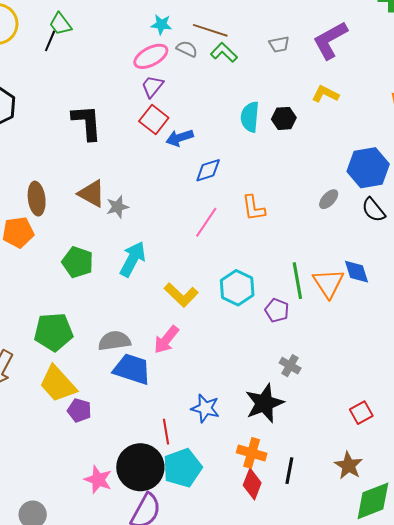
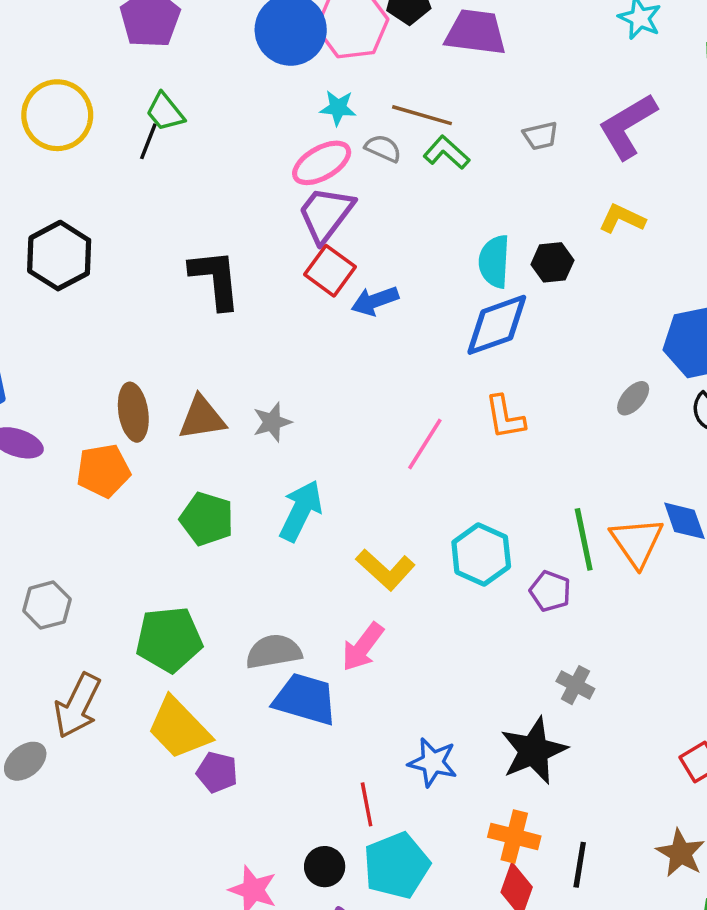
purple trapezoid: (152, 86) -> (326, 214), size x1.5
blue diamond: (208, 170) -> (497, 325), moved, size x1.5
brown triangle: (92, 193) -> (202, 418), moved, turned -36
black circle: (140, 467) -> (325, 867), size x0.5

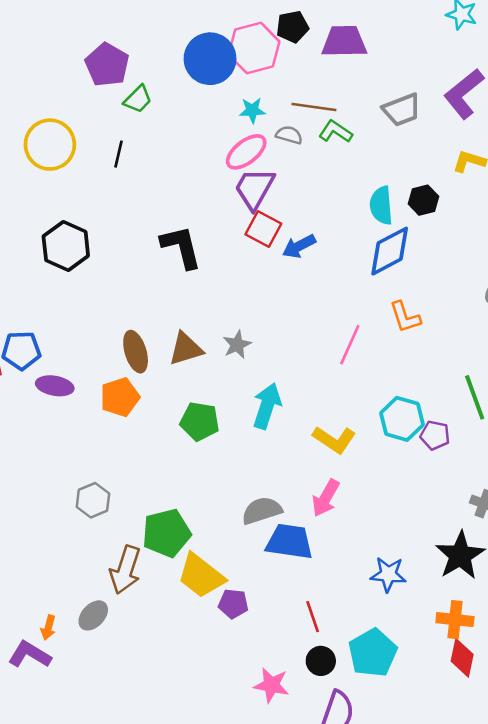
green trapezoid: (165, 112) -> (138, 99), moved, turned -88
gray trapezoid: (540, 136) -> (402, 110), size x1.5
purple pentagon: (550, 591) -> (435, 435), moved
green pentagon: (169, 639) -> (166, 533), moved
red line: (367, 804) -> (313, 617), moved

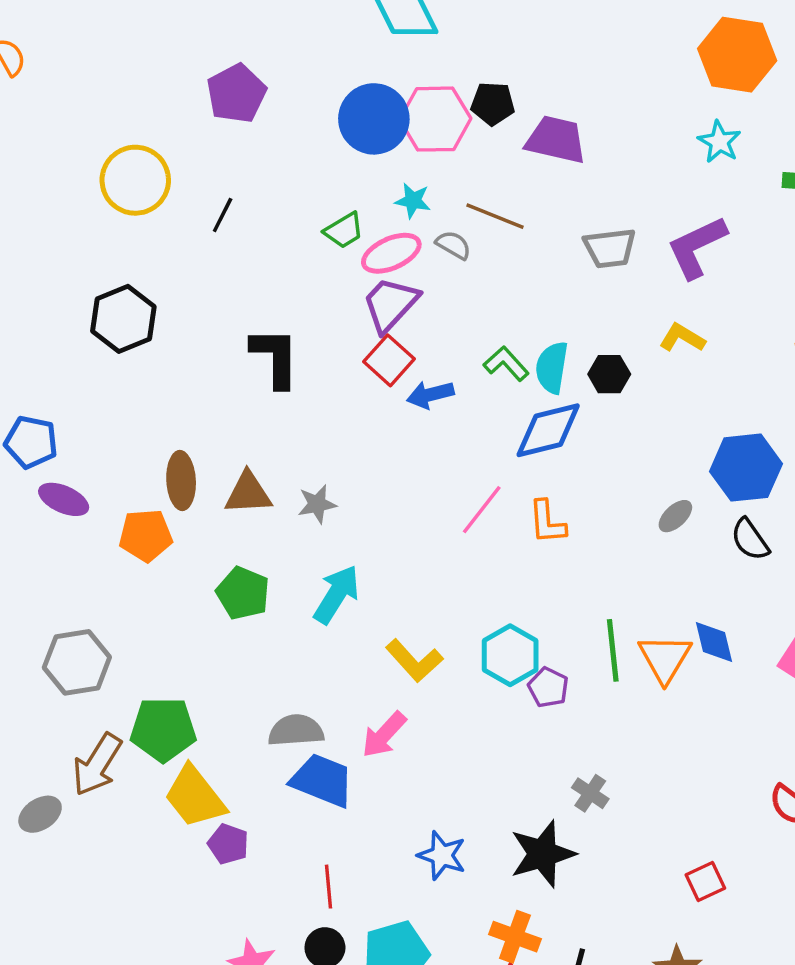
green trapezoid: (138, 99) -> (344, 230), moved
green L-shape: (335, 132) -> (506, 364), moved
pink line: (350, 345) -> (482, 510), moved
gray hexagon: (93, 500) -> (77, 662), size x1.4

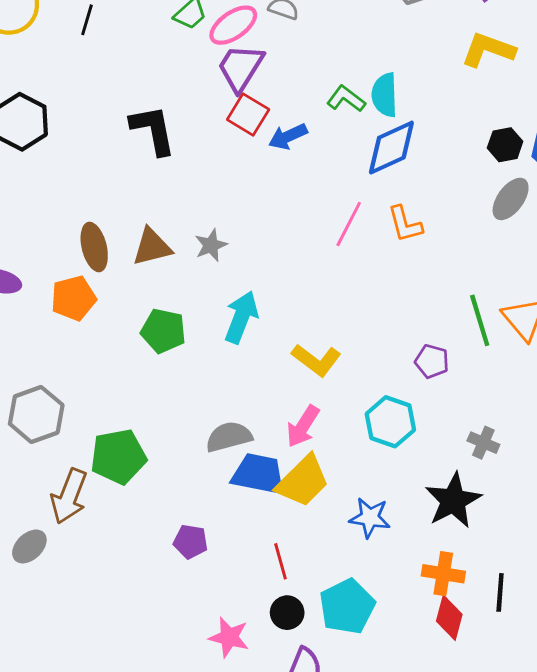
yellow L-shape: (682, 338) -> (488, 50), size x1.4
black hexagon: (609, 374) -> (505, 145), moved
gray ellipse: (675, 516) -> (511, 199), size x1.4
cyan hexagon: (510, 655) -> (390, 422), moved
yellow trapezoid: (195, 797) -> (303, 481), moved, turned -86

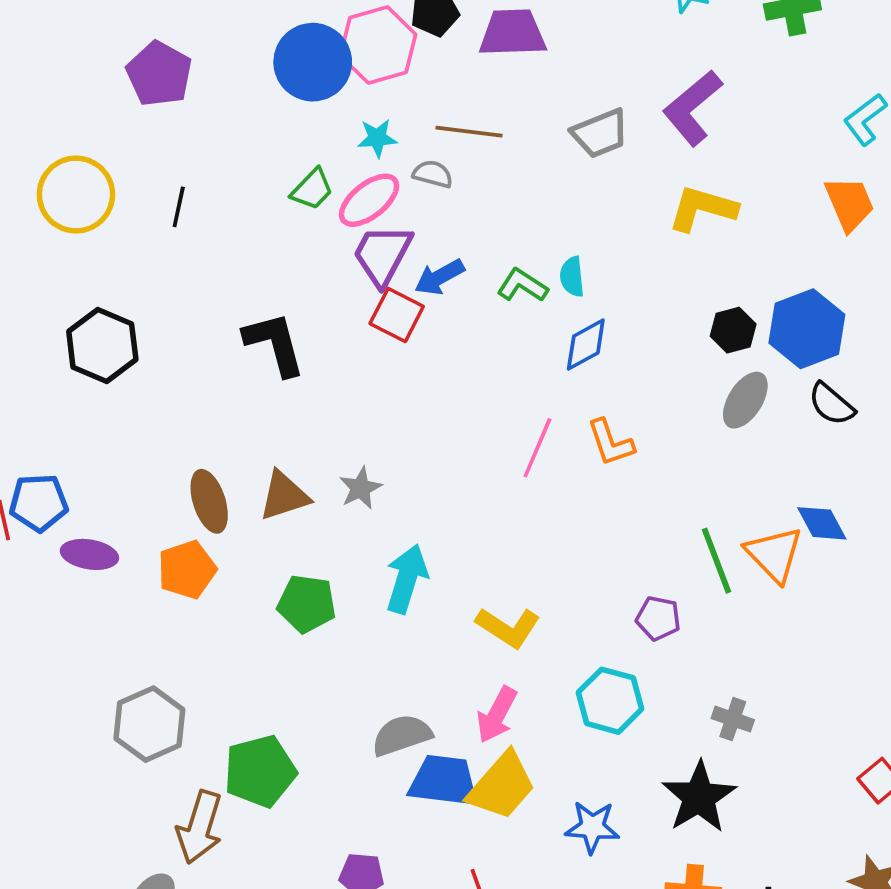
cyan semicircle: (385, 95) -> (572, 277), size x0.7
blue arrow: (288, 136) -> (439, 277), moved
blue diamond: (391, 148) -> (586, 345), size x0.7

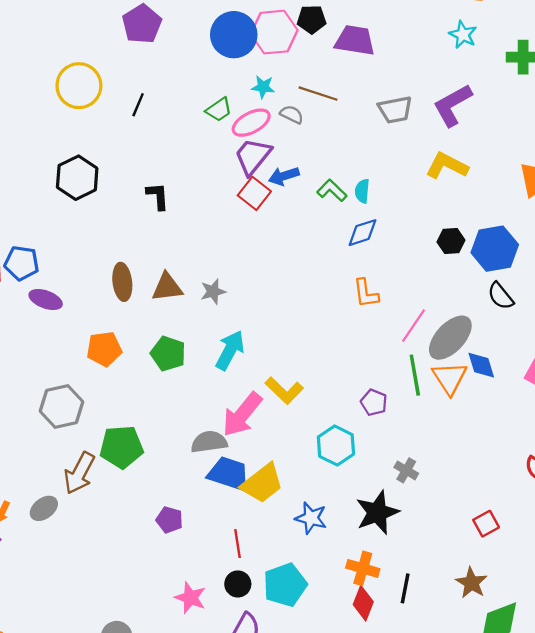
black L-shape: (275, 344) -> (158, 196), moved, size x0.7
gray ellipse: (745, 400) -> (450, 338), moved, size x1.4
pink line: (537, 448) -> (413, 326), moved
orange pentagon: (187, 570) -> (104, 349), moved
pink arrow: (497, 715) -> (242, 414), moved, size x1.4

